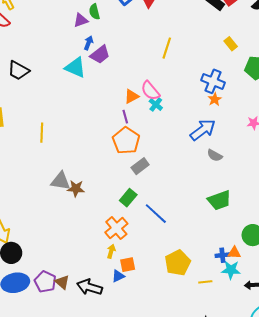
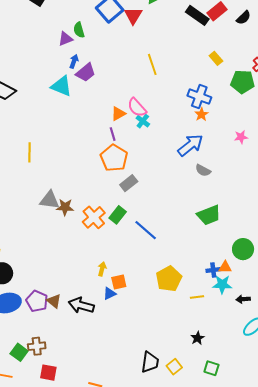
yellow line: (167, 48) -> (152, 64), turned -35
orange cross: (116, 228) -> (94, 217), moved

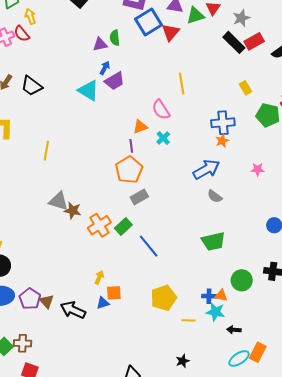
blue cross: (199, 97) -> (223, 123), turned -35
pink semicircle: (137, 107) -> (161, 110), moved

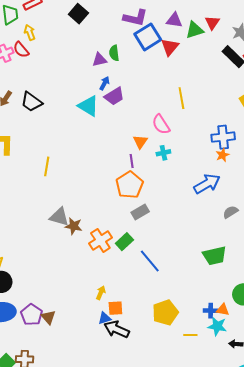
orange triangle: (140, 127) -> (140, 142), turned -35
cyan cross: (163, 138) -> (163, 153), turned 32
gray semicircle: (215, 196) -> (230, 212), moved, turned 112
black arrow: (73, 310) -> (117, 329), moved

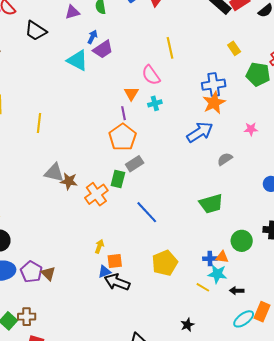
purple triangle: (99, 60) -> (72, 12), moved
black trapezoid: (31, 102) -> (36, 31), moved
orange star: (222, 155) -> (214, 103), size x1.6
green rectangle: (124, 242) -> (118, 179), moved, turned -30
yellow line: (190, 335) -> (203, 287), moved, turned 32

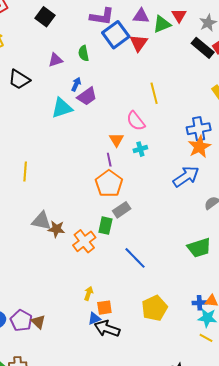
cyan triangle: (77, 60) -> (62, 108), turned -45
yellow line: (203, 287) -> (206, 338), moved

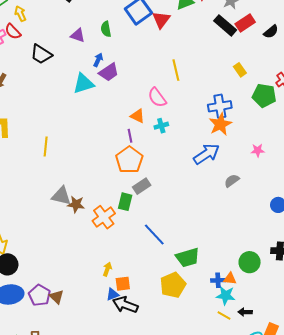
purple triangle: (55, 60) -> (78, 35), turned 35
orange triangle: (116, 140) -> (138, 116), turned -35
green trapezoid: (199, 248) -> (188, 257), moved

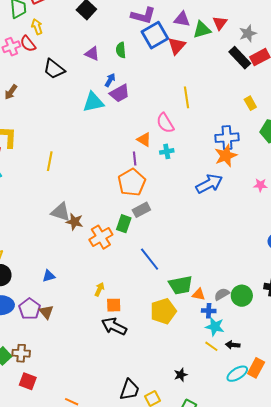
gray semicircle: (232, 181) -> (222, 294), moved
orange triangle: (230, 279) -> (199, 294), moved
blue triangle: (113, 294) -> (49, 276), moved

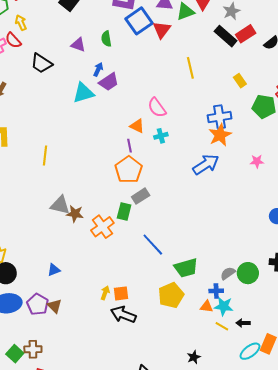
yellow line: (187, 97) -> (190, 68), moved
yellow arrow: (99, 289) -> (105, 293), moved
orange triangle: (199, 294) -> (207, 307), moved

